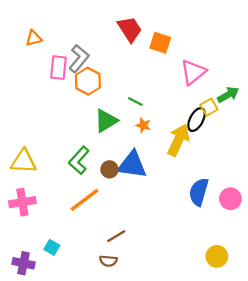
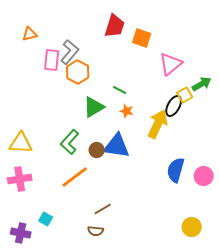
red trapezoid: (130, 29) -> (115, 26), turned 50

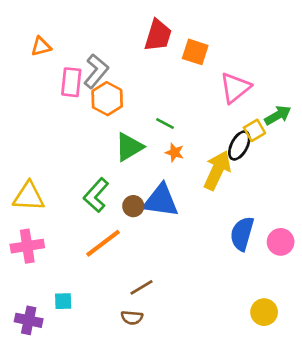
cyan square: (46, 219) -> (63, 301), turned -32

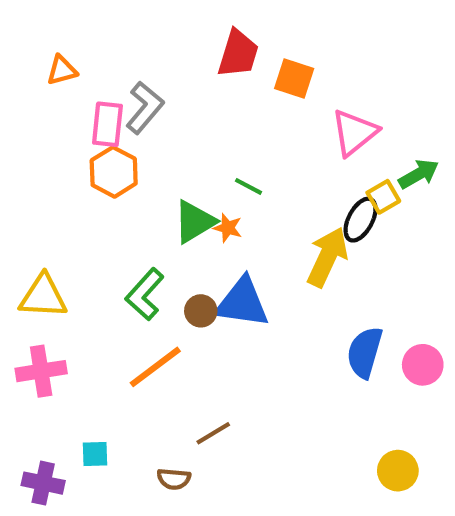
orange hexagon: (107, 99) -> (114, 172), moved
orange star: (175, 152) -> (228, 228), moved
brown semicircle: (132, 318) -> (174, 479), moved

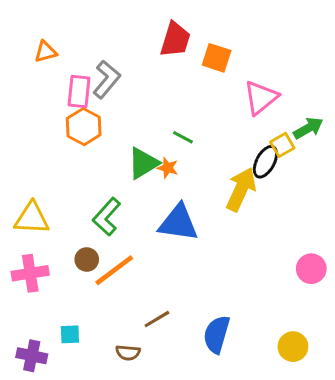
brown circle: (201, 311) -> (87, 260), moved
blue semicircle: (365, 352) -> (217, 334), moved

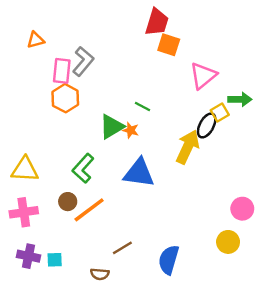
red trapezoid: (175, 40) -> (157, 22), moved
green arrow: (308, 128) -> (240, 99), turned 30
yellow circle: (293, 347) -> (228, 242), moved
purple cross: (32, 356) -> (29, 256), moved

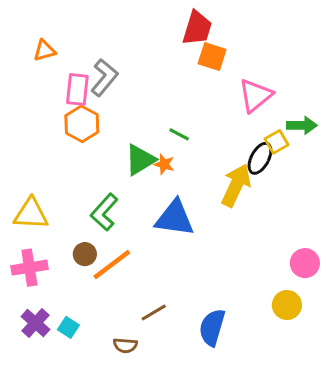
purple cross: (29, 256) -> (35, 323), turned 30
cyan square: (55, 260) -> (68, 327), turned 35

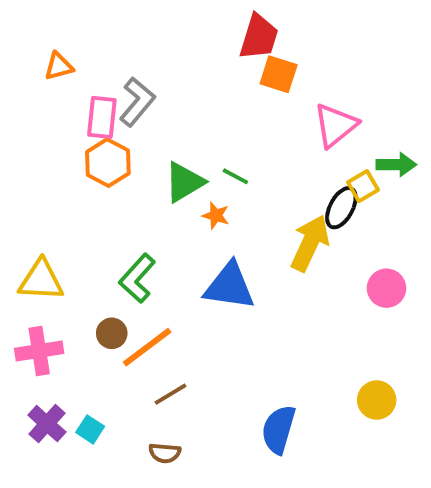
green triangle: (140, 160) -> (184, 182), moved
pink circle: (305, 263) -> (386, 288), moved
brown line: (154, 312) -> (171, 394), moved

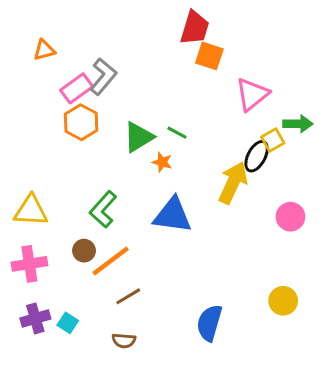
pink rectangle: (102, 117) -> (77, 88), turned 48
purple cross: (47, 424) -> (35, 318), turned 32

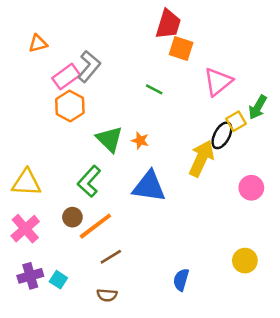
green arrow: (298, 124) -> (258, 107), turned 120
green line: (177, 133) -> (154, 89), moved
green triangle: (139, 137) -> (109, 139), moved, turned -44
pink cross: (29, 264) -> (25, 229), turned -32
blue semicircle: (209, 323) -> (181, 280), size x0.7

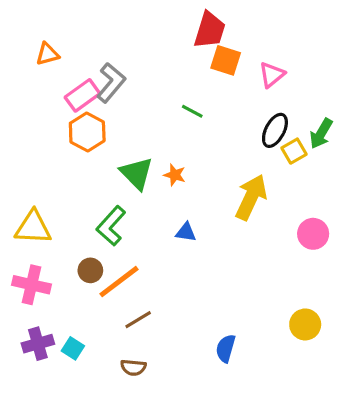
pink triangle: (218, 82) -> (272, 75), moved, size x0.7
black ellipse: (222, 135) -> (275, 130), moved
blue triangle: (149, 186) -> (186, 232), size x0.5
pink cross: (25, 229) -> (31, 285), turned -36

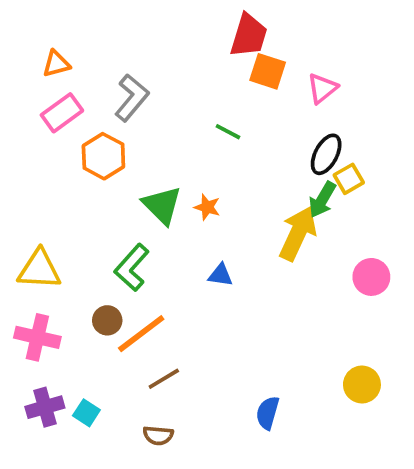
pink rectangle: (82, 95) -> (62, 113), moved
green arrow: (321, 134) -> (322, 200), moved

